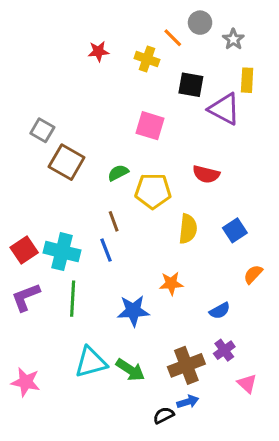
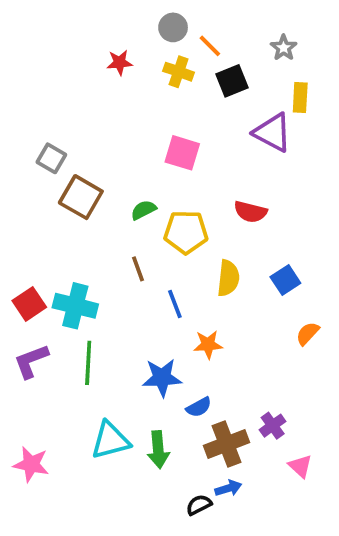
gray circle: (200, 23) -> (173, 27), moved
black square: (191, 85) -> (232, 81), moved, turned -32
blue line: (106, 250) -> (175, 304), moved
blue semicircle: (220, 311) -> (199, 407), moved
green arrow: (130, 370) -> (158, 450), turned 52

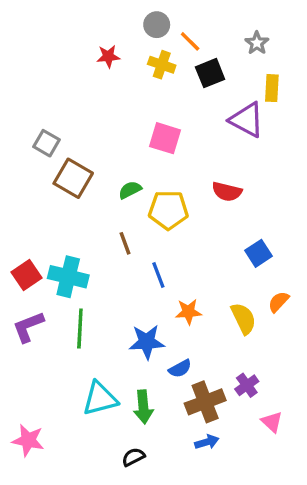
yellow semicircle: (228, 278) -> (243, 318), moved, turned -32
pink star: (31, 464) -> (28, 440), moved
black semicircle: (199, 505) -> (133, 457), moved

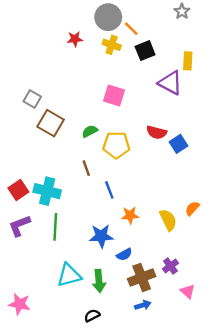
gray circle: (157, 25) -> (108, 17), size x1.5
gray star: (257, 43) -> (182, 11), moved
blue square: (259, 253) -> (178, 144), moved

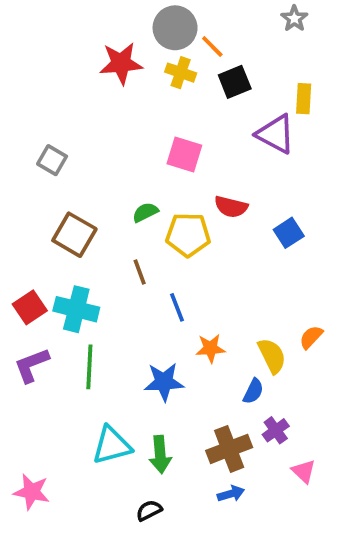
red star: (75, 39) -> (121, 63), size x1.6
brown square: (51, 123) -> (74, 235), moved
red semicircle: (157, 132) -> (231, 207), moved
blue semicircle: (124, 254) -> (253, 391), moved, turned -35

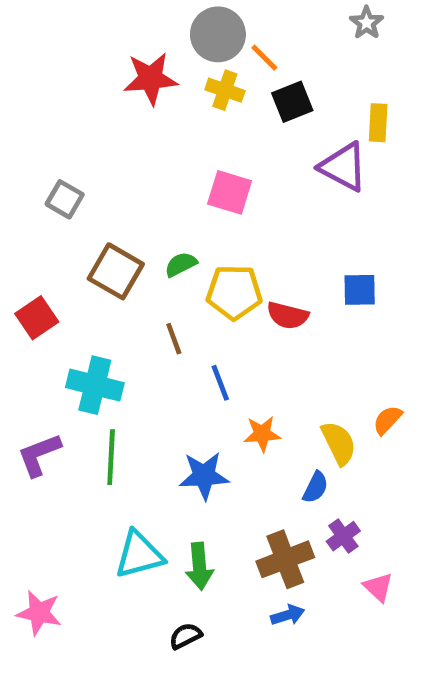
red semicircle: (231, 207) -> (288, 315), moved
blue square: (289, 233) -> (360, 290), turned 32
brown square: (74, 235) -> (116, 271), moved
red square: (30, 307) -> (37, 318), moved

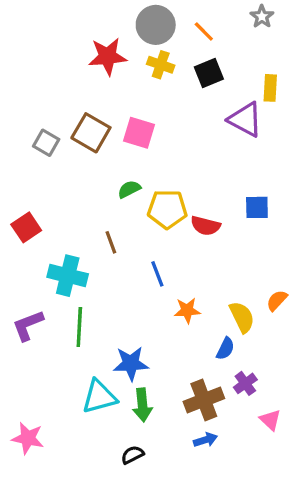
orange line: (264, 58) -> (204, 32), moved
pink square: (230, 192) -> (139, 133), moved
brown square: (116, 271) -> (91, 133), moved
brown line: (174, 339) -> (111, 242), moved
blue star: (204, 476) -> (131, 364), moved

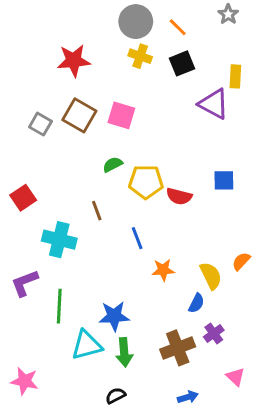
red star: (108, 56) -> (74, 61), moved
green line: (79, 327) -> (59, 306), moved
pink triangle: (270, 420) -> (235, 377), moved
blue arrow: (205, 440) -> (188, 397), moved

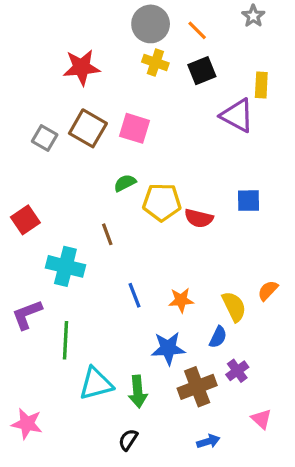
blue line: (137, 238) -> (135, 295), moved
blue star: (114, 316) -> (168, 348), moved
black semicircle: (116, 396) -> (128, 440), turned -30

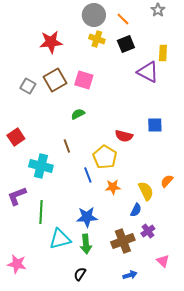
brown square: (88, 128) -> (55, 80), turned 30
yellow pentagon: (162, 202) -> (105, 157), moved, turned 30
blue line: (135, 295) -> (88, 175), moved
blue star: (168, 348) -> (87, 217), moved

